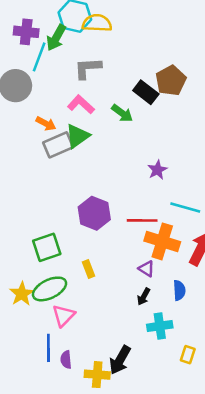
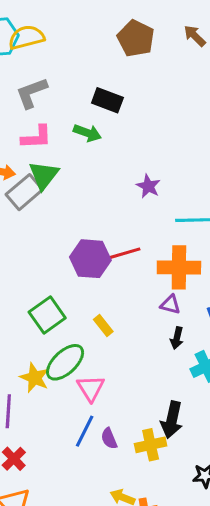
brown pentagon: (171, 81) -> (136, 38), moved
pink L-shape: (81, 104) -> (37, 137), turned 152
red line: (142, 220) -> (122, 254), moved
blue line: (48, 348) -> (85, 431), turned 44

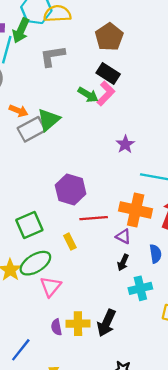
brown pentagon: (136, 38) -> (109, 37), moved
pink L-shape: (37, 137) -> (106, 93), moved, turned -55
red line: (122, 254) -> (94, 218), moved
blue line: (85, 431) -> (21, 350), moved
yellow cross: (151, 445) -> (78, 324), moved

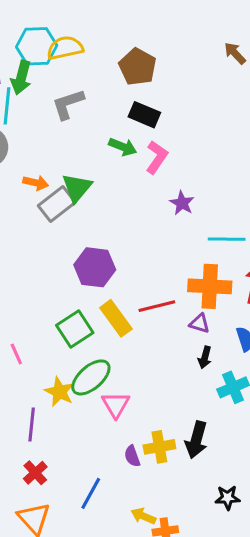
pink L-shape: (106, 93) -> (157, 157), moved
purple hexagon: (71, 190) -> (95, 267), moved
yellow rectangle: (70, 242) -> (116, 318), moved, size x1.6

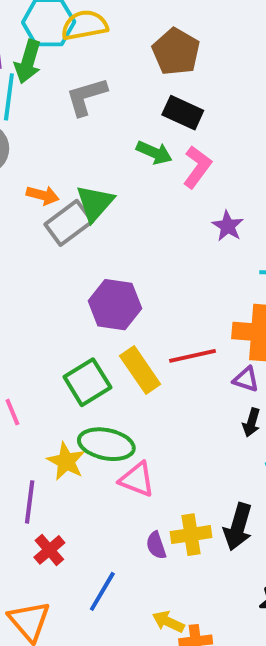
green ellipse: (91, 377) -> (106, 444), turned 51
pink triangle: (116, 405) -> (137, 479), turned -40
red cross: (35, 473) -> (49, 550), moved

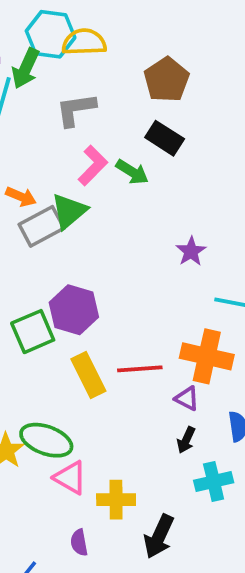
pink L-shape: (197, 167) -> (93, 166), moved
green square: (87, 382) -> (33, 332), moved
yellow cross: (191, 535) -> (116, 500), moved

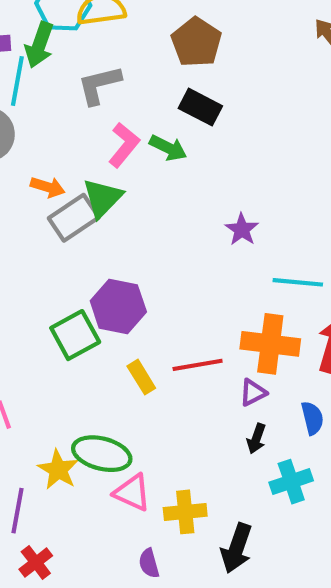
yellow rectangle: (88, 375) -> (141, 377), size x0.7
purple triangle: (187, 399) -> (253, 393), turned -48

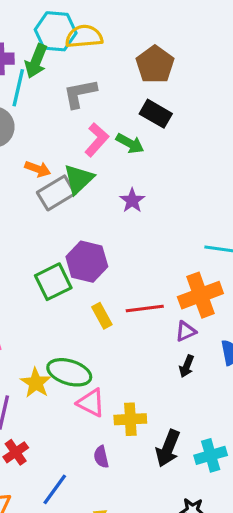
purple star: (242, 229) -> (132, 201), moved
orange cross: (270, 344) -> (200, 295), turned -30
cyan cross: (291, 482) -> (211, 455), moved

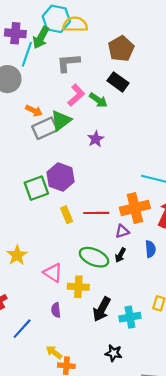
green ellipse: (69, 372) -> (94, 257), moved

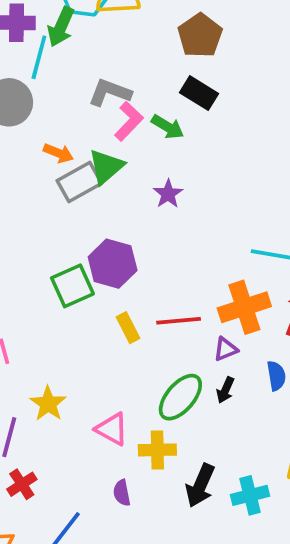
gray L-shape: (68, 63) -> (110, 92), moved, turned 30
green ellipse: (94, 257) -> (180, 397), turned -68

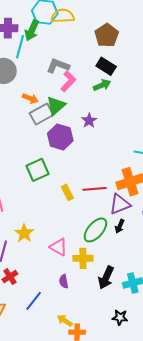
green arrow: (168, 127) -> (102, 85), moved, turned -54
purple hexagon: (113, 264) -> (60, 137), moved
purple triangle: (226, 349) -> (120, 204), size x1.6

